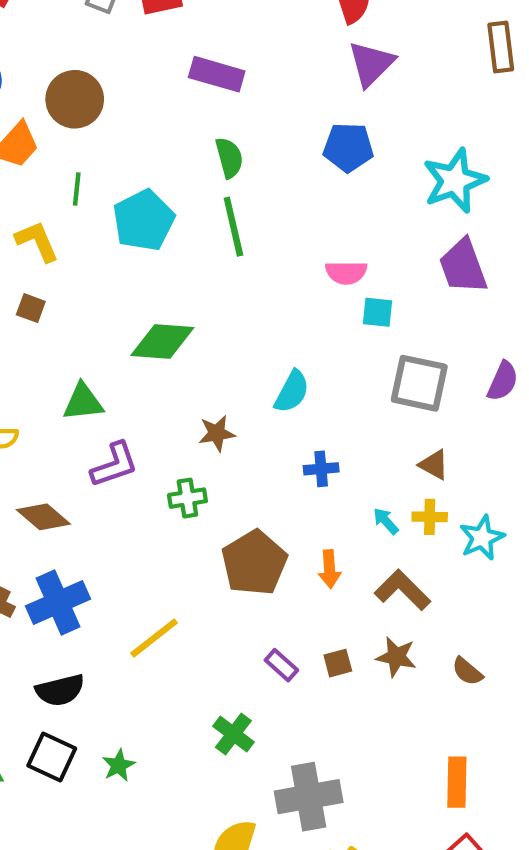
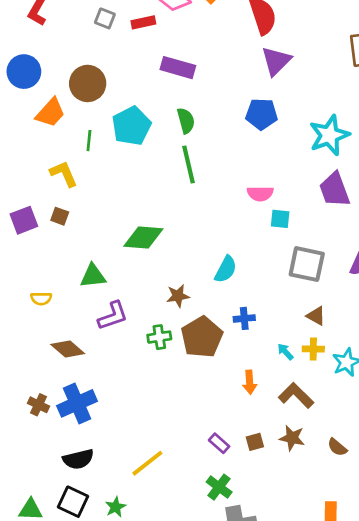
cyan pentagon: (144, 220) -> (131, 126), moved
brown pentagon: (254, 563) -> (202, 337), moved
yellow line: (154, 638) -> (147, 463), moved
green cross: (233, 734) -> (219, 487), moved

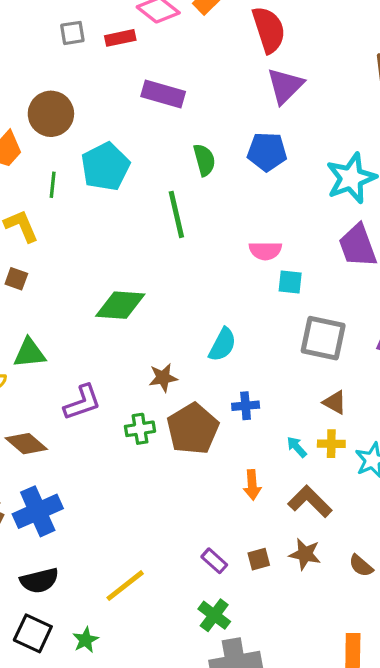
gray square: (105, 18) -> (72, 33), turned -30
green semicircle: (186, 121) -> (204, 160), moved
green triangle: (93, 276) -> (29, 353), moved

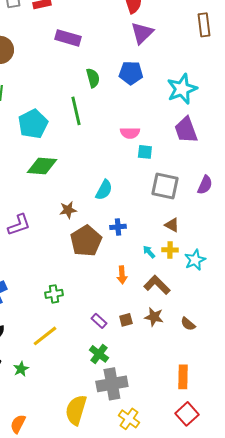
cyan pentagon: (105, 167) -> (33, 124), moved
green cross: (140, 429) -> (54, 294), moved

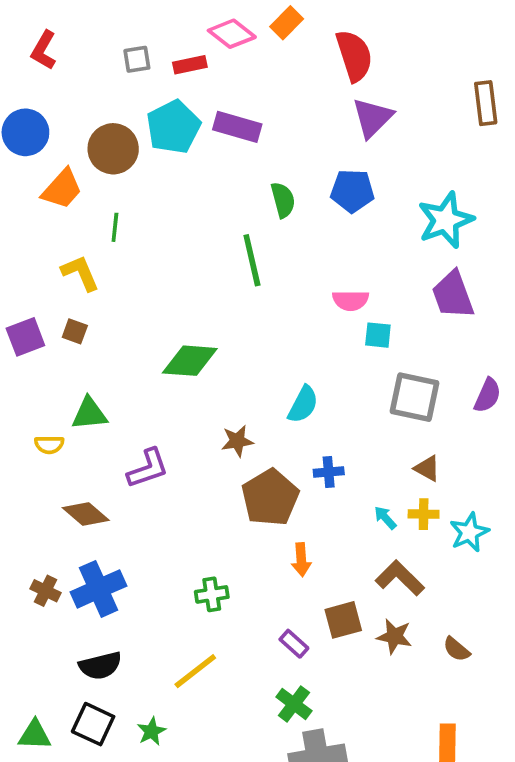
cyan pentagon: (33, 124) -> (173, 127), moved
orange arrow: (122, 275) -> (301, 560), moved
brown square: (126, 320) -> (343, 620), moved, size x1.5

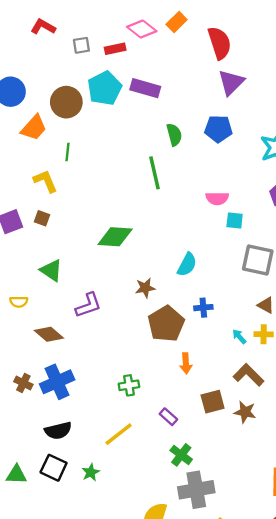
red L-shape: (44, 50) -> (43, 27), moved, turned 90
green triangle: (89, 414) -> (51, 270), turned 40
yellow semicircle: (49, 445) -> (19, 302), moved
purple rectangle: (294, 644) -> (168, 417), moved

